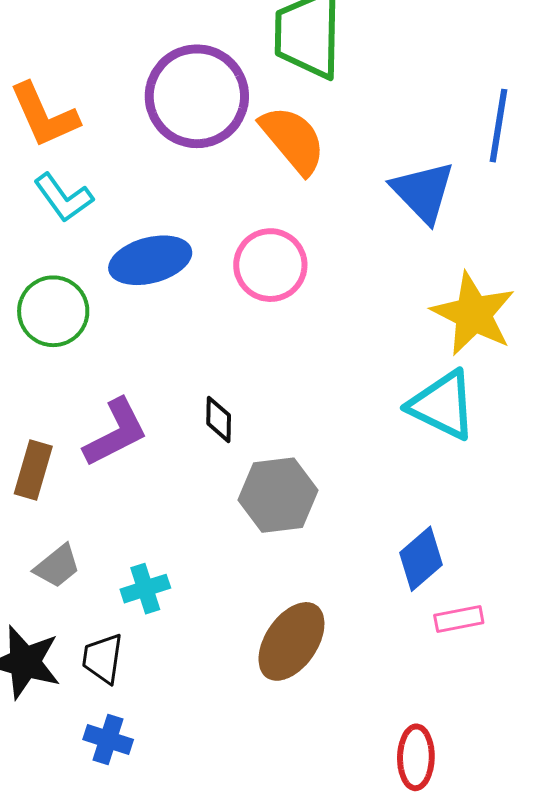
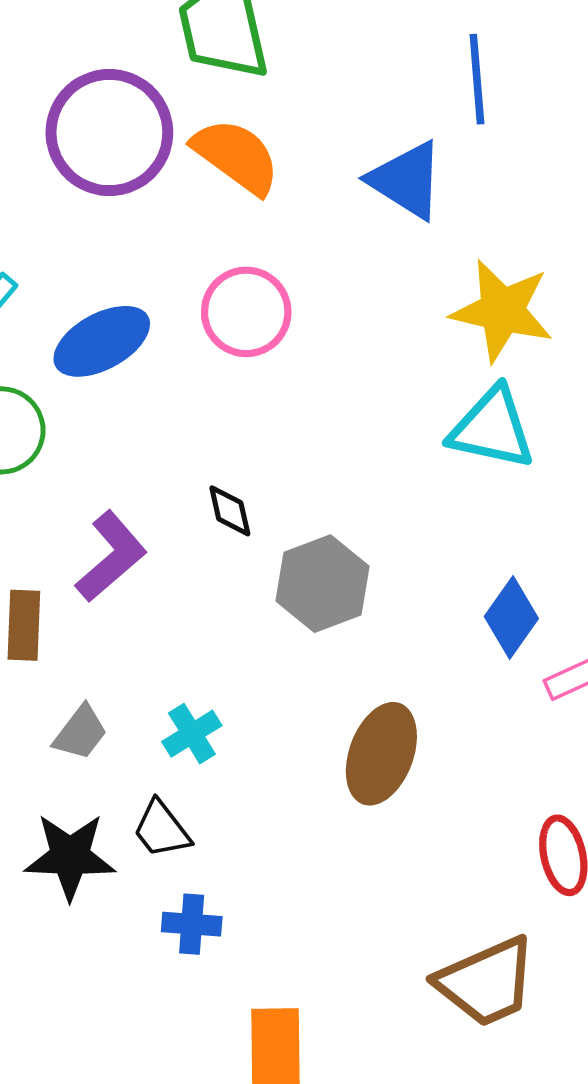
black trapezoid: (103, 658) -> (162, 829), turned -32

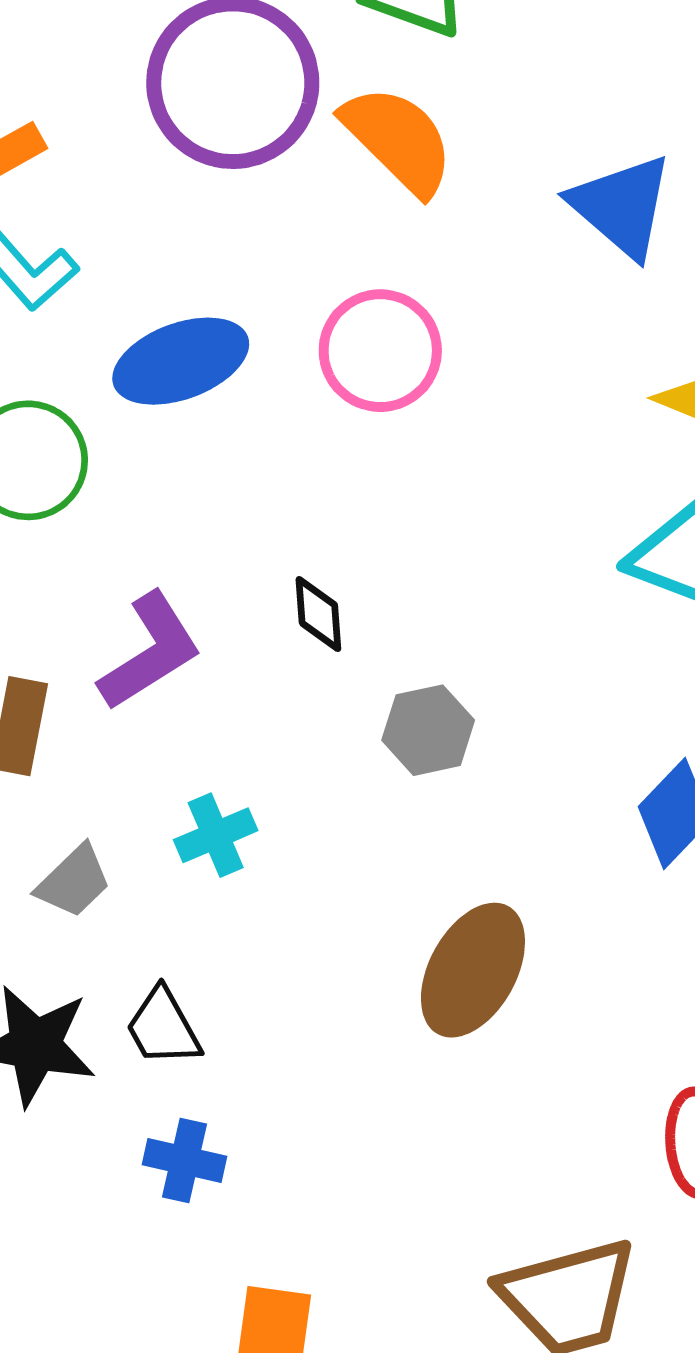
gray hexagon: (323, 584) -> (428, 730), size x0.7
cyan cross: (192, 734) -> (216, 835), moved

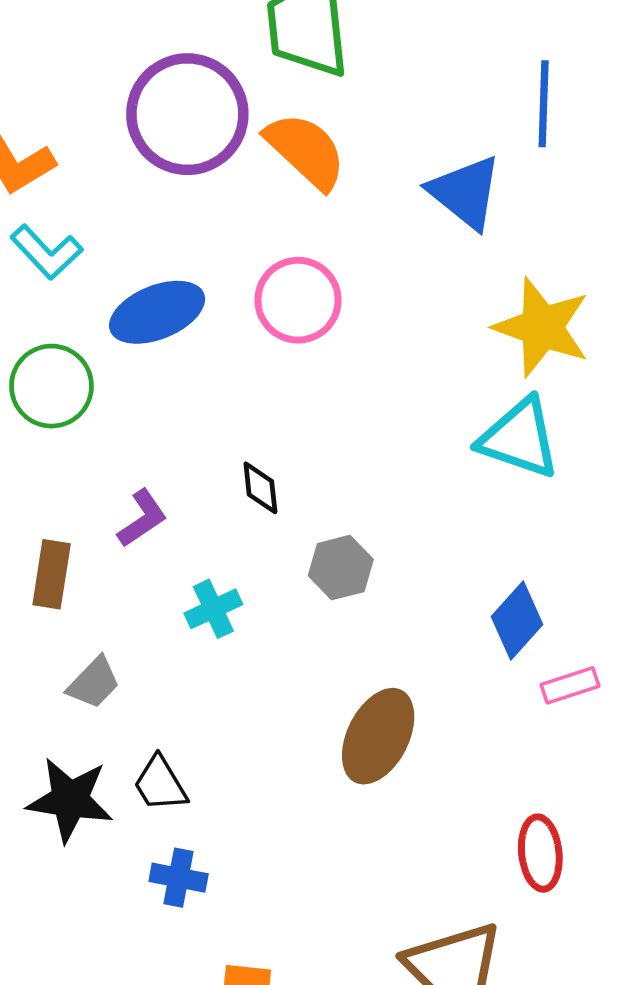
purple L-shape: (150, 652) -> (142, 518), size x0.7
cyan cross: (216, 835) -> (213, 609), moved

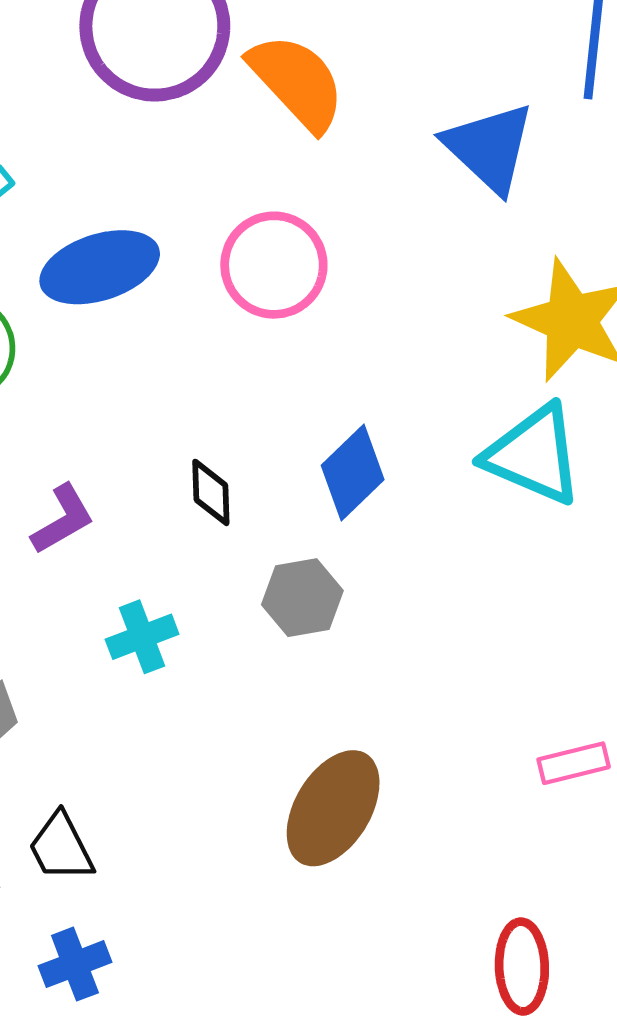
blue diamond: (517, 621) -> (353, 473), moved
blue cross: (179, 878) -> (75, 964), turned -36

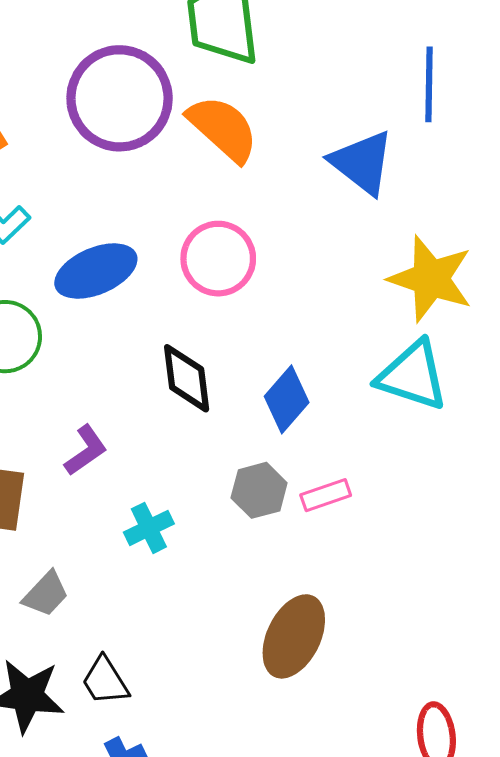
black diamond: (211, 492) -> (187, 378), moved, size x1.5
pink rectangle: (574, 763) -> (326, 495), moved

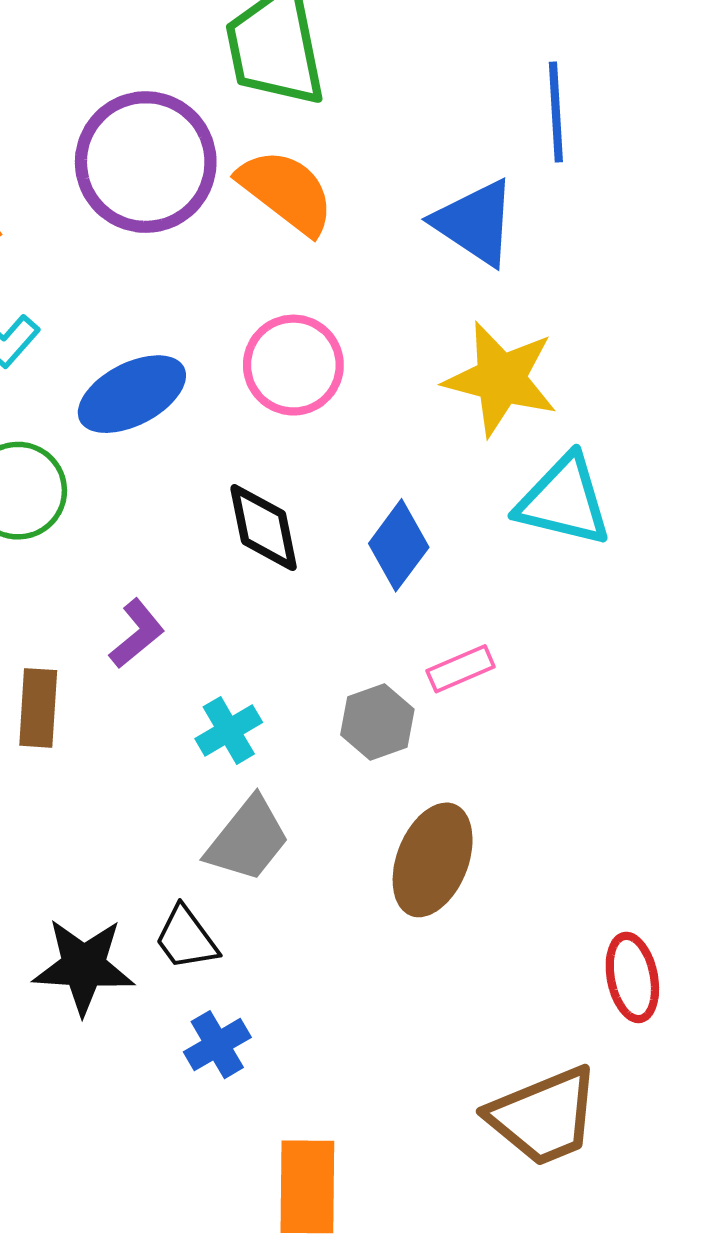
yellow star: (431, 279) -> (501, 379), moved
gray hexagon: (259, 490) -> (377, 722), moved
gray trapezoid: (46, 594) -> (248, 839), moved, size x1.4

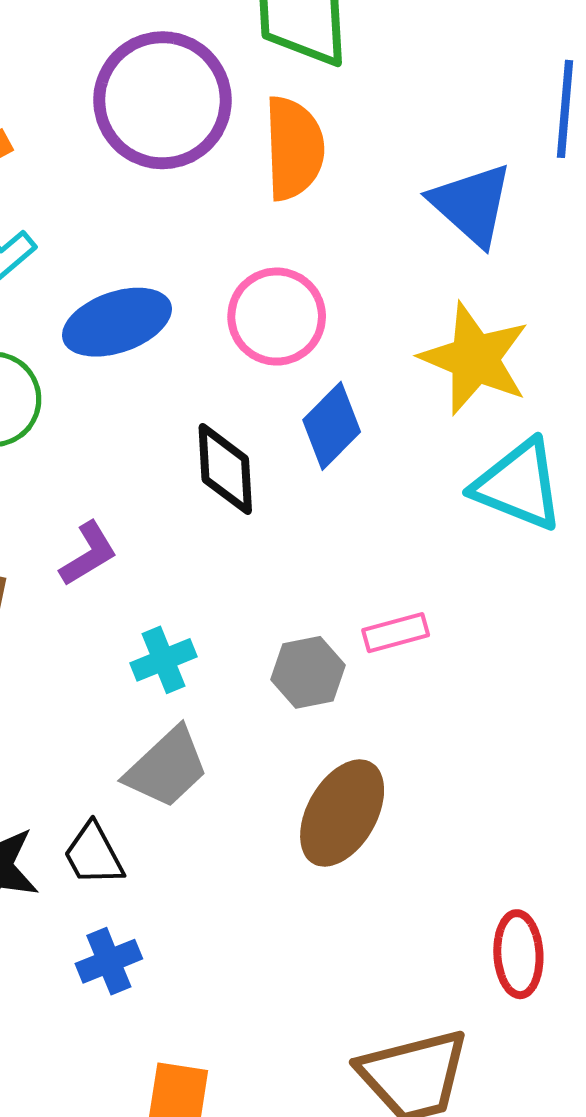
orange semicircle: (286, 192) -> (294, 148), turned 42
blue diamond: (399, 545) -> (332, 426), moved

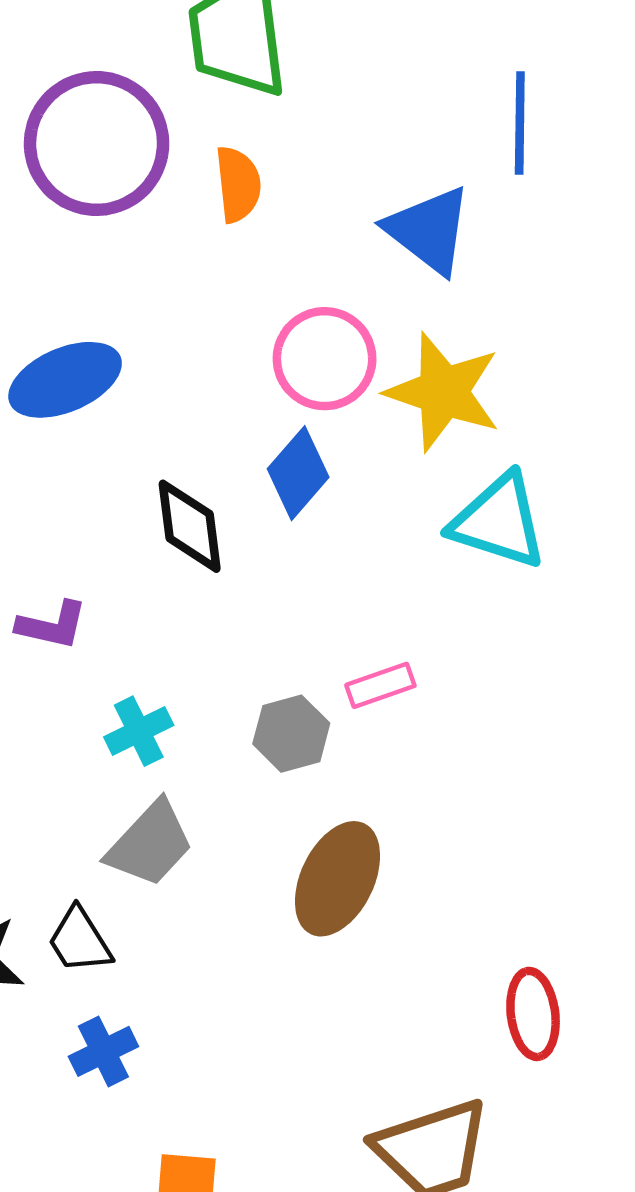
orange semicircle: (294, 148) -> (238, 184), size x0.7
pink circle: (277, 317) -> (325, 359), moved
purple L-shape: (88, 554) -> (52, 625), turned 48

